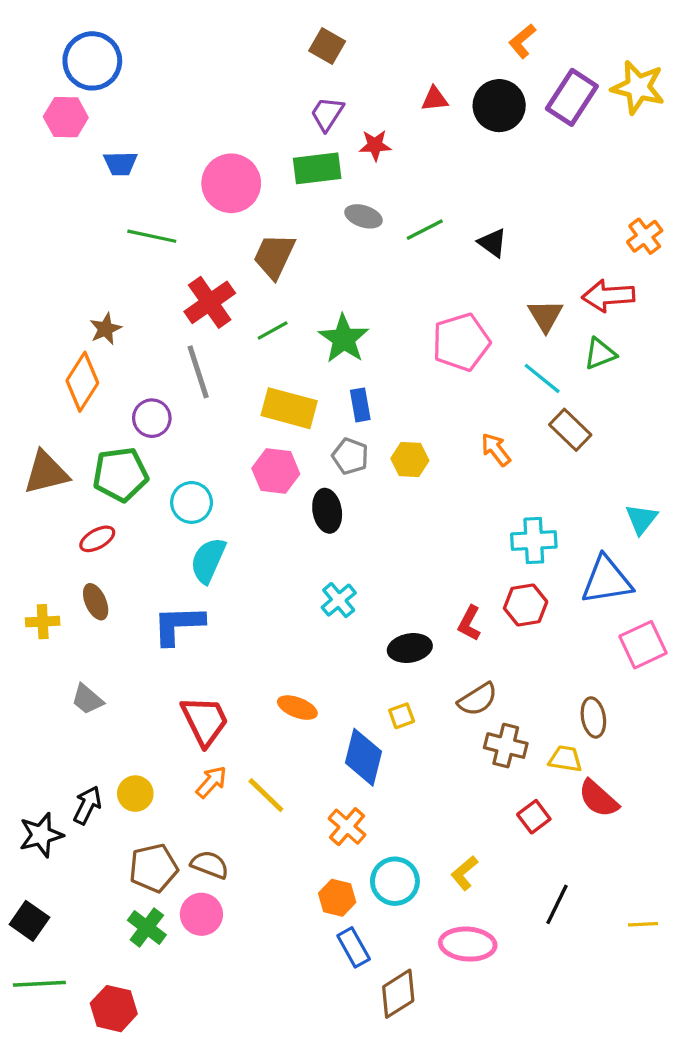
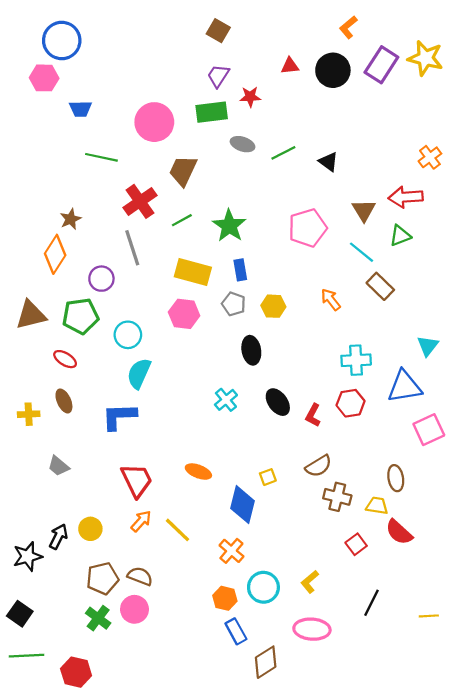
black ellipse: (327, 511) -> (251, 350), moved
red ellipse: (97, 539) -> (65, 359), turned 60
black ellipse: (410, 648) -> (278, 402), moved, turned 64

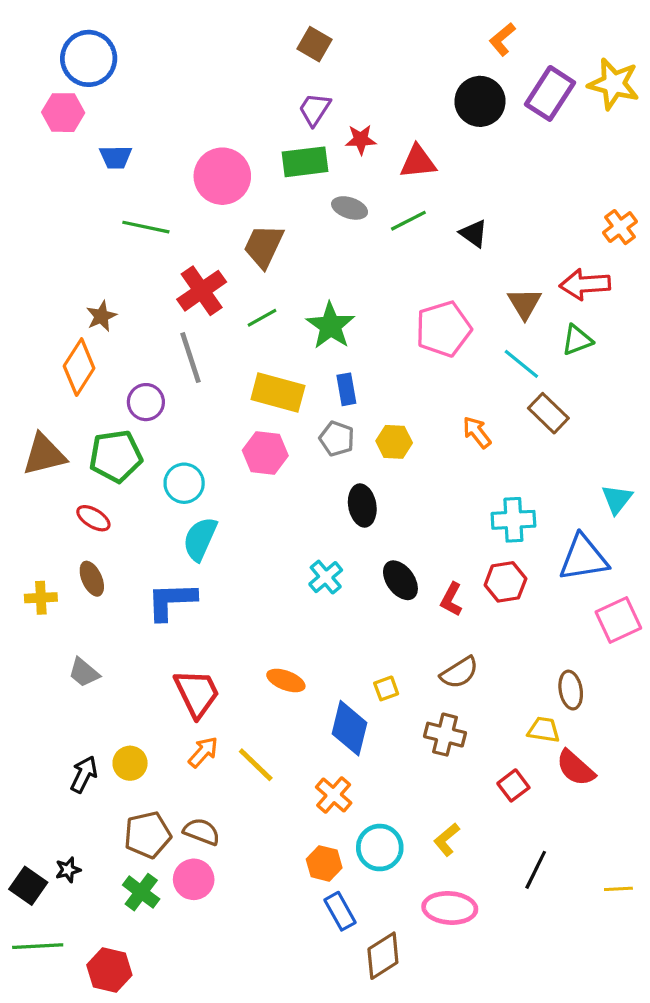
red triangle: (290, 66) -> (418, 162), moved, size x1.4
brown cross: (337, 497) -> (445, 735), moved
black star: (28, 556) -> (68, 870), moved, size x0.6

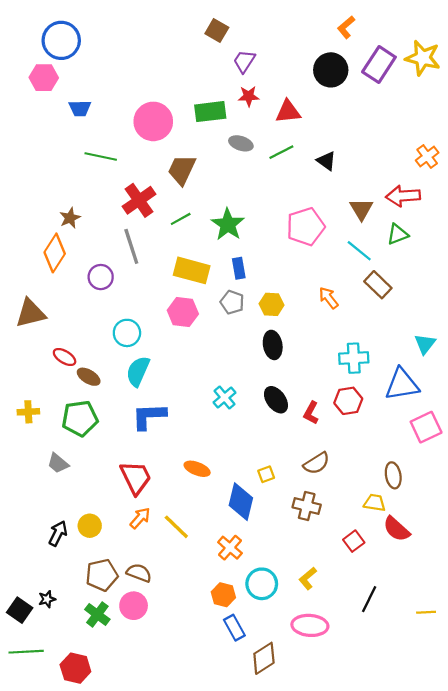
purple trapezoid: (315, 109) -> (244, 61), moved
green pentagon: (116, 456) -> (80, 418), moved
black ellipse: (362, 505) -> (273, 345), moved
brown ellipse: (92, 579) -> (89, 377), moved, turned -35
blue L-shape: (171, 601) -> (149, 416), moved

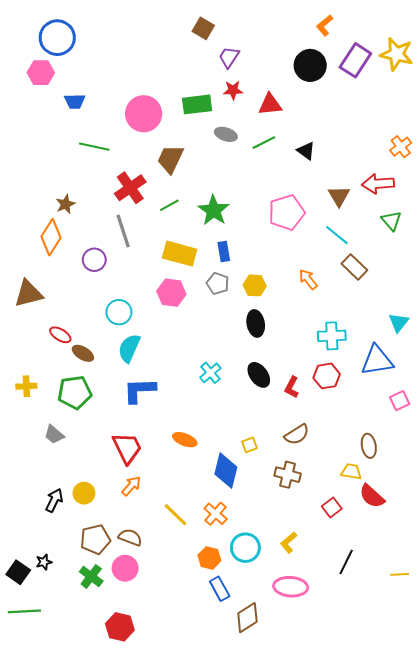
green triangle: (398, 234) -> (391, 221), moved, turned -50
pink square: (426, 427) -> (400, 401), size x0.7
yellow line: (176, 527) -> (175, 515), moved
red hexagon: (75, 668) -> (120, 627), moved

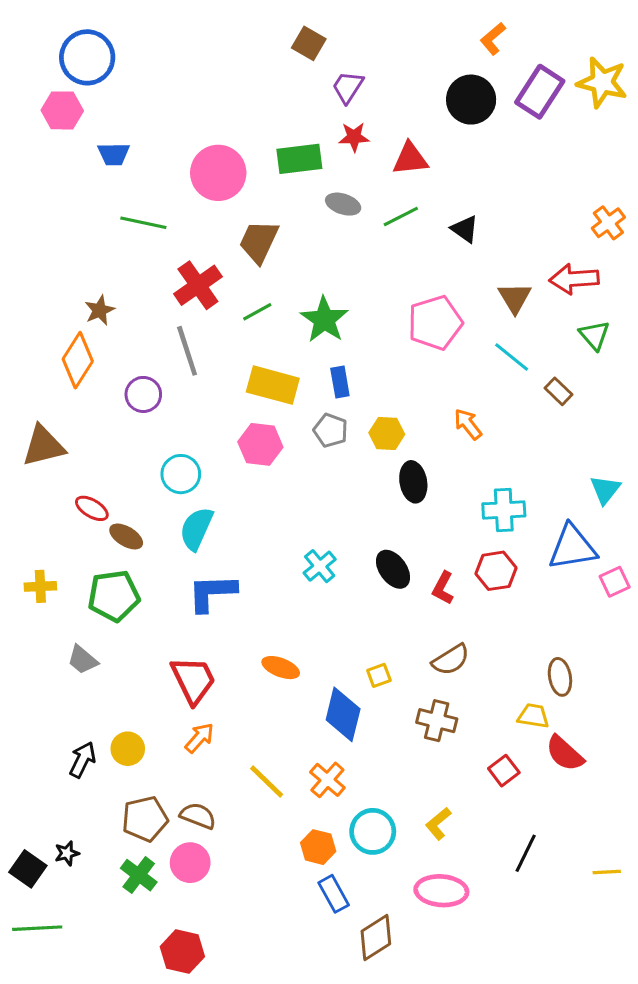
brown rectangle: (354, 267) -> (558, 391), moved, size x0.7
black ellipse: (256, 323) -> (413, 482), moved
pink square: (400, 401) -> (615, 582), moved

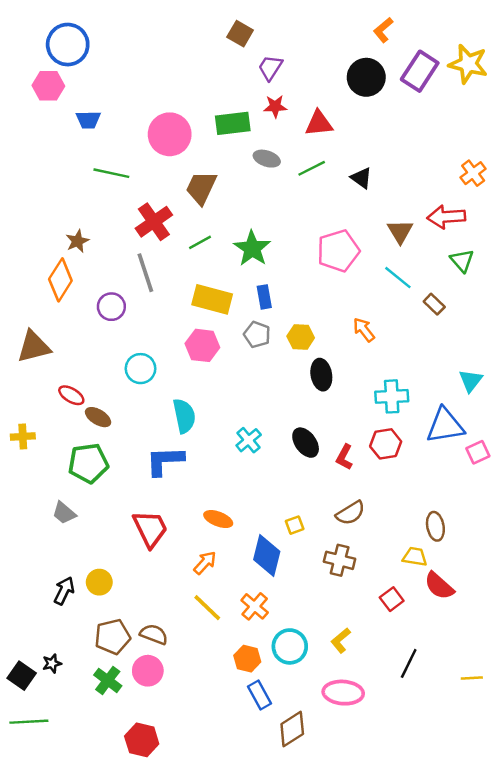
cyan semicircle: (196, 529) -> (184, 416), moved, turned 144
yellow cross: (40, 586) -> (23, 437), moved
orange arrow: (200, 738) -> (205, 563), moved

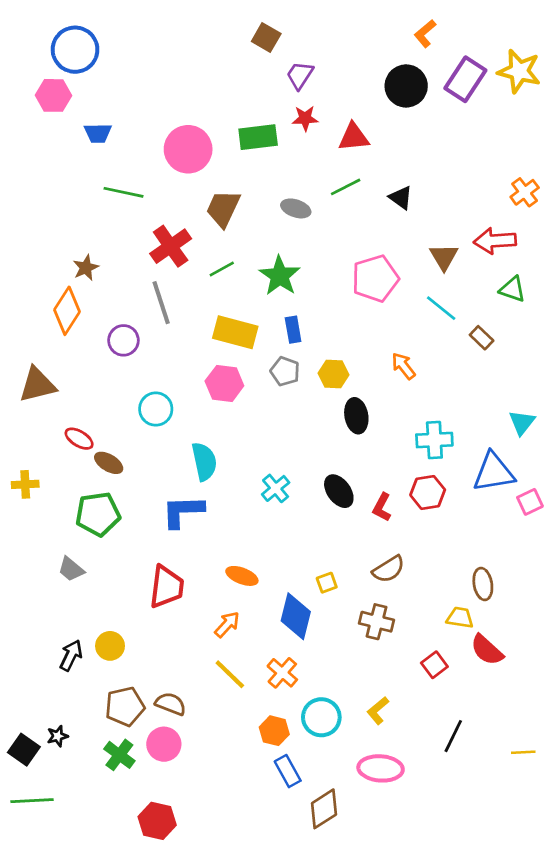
gray ellipse: (267, 159) -> (296, 208), moved
green triangle: (462, 261) -> (512, 289), turned -30
red trapezoid: (150, 529) -> (167, 587), turned 33

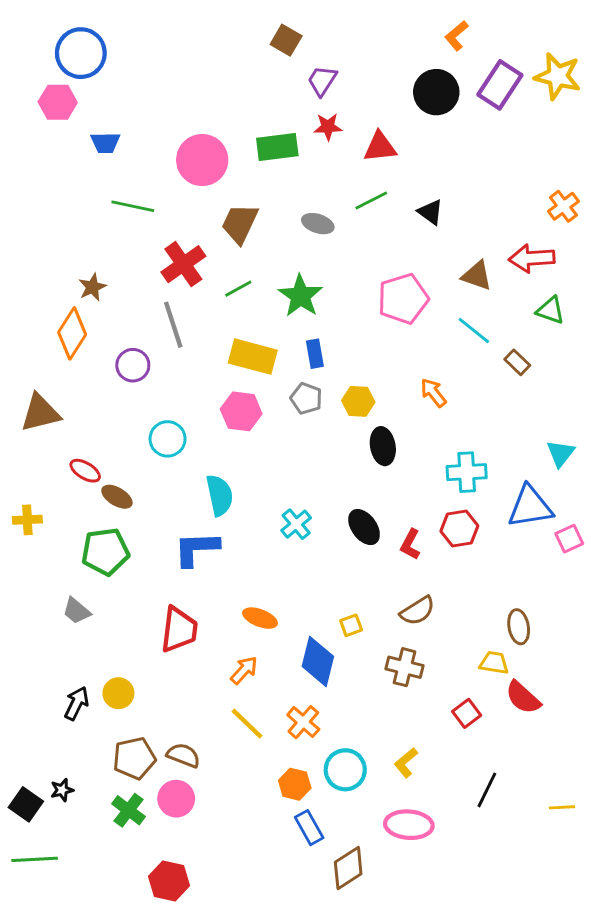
brown triangle: (444, 257) -> (477, 276), turned -40

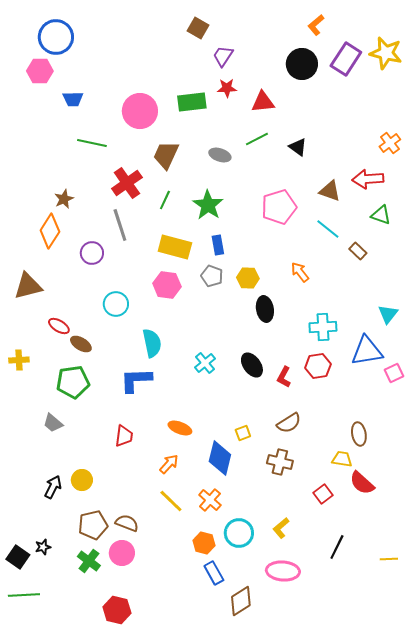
green line: (238, 289) -> (165, 200), turned -36
red trapezoid: (179, 630) -> (124, 436), size x0.7

